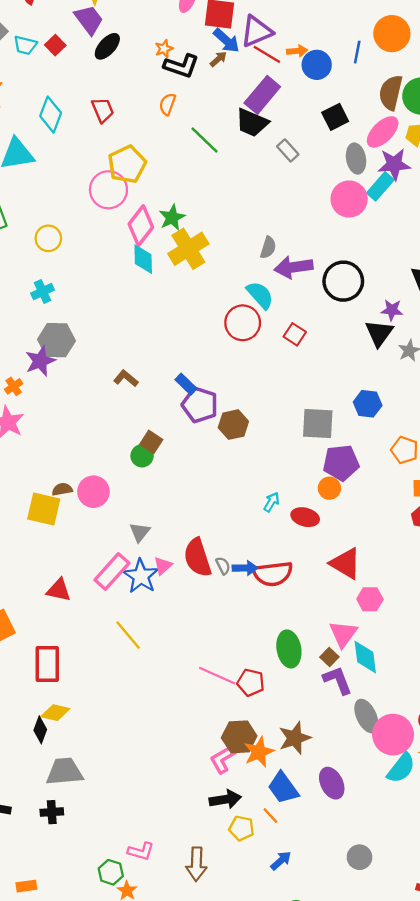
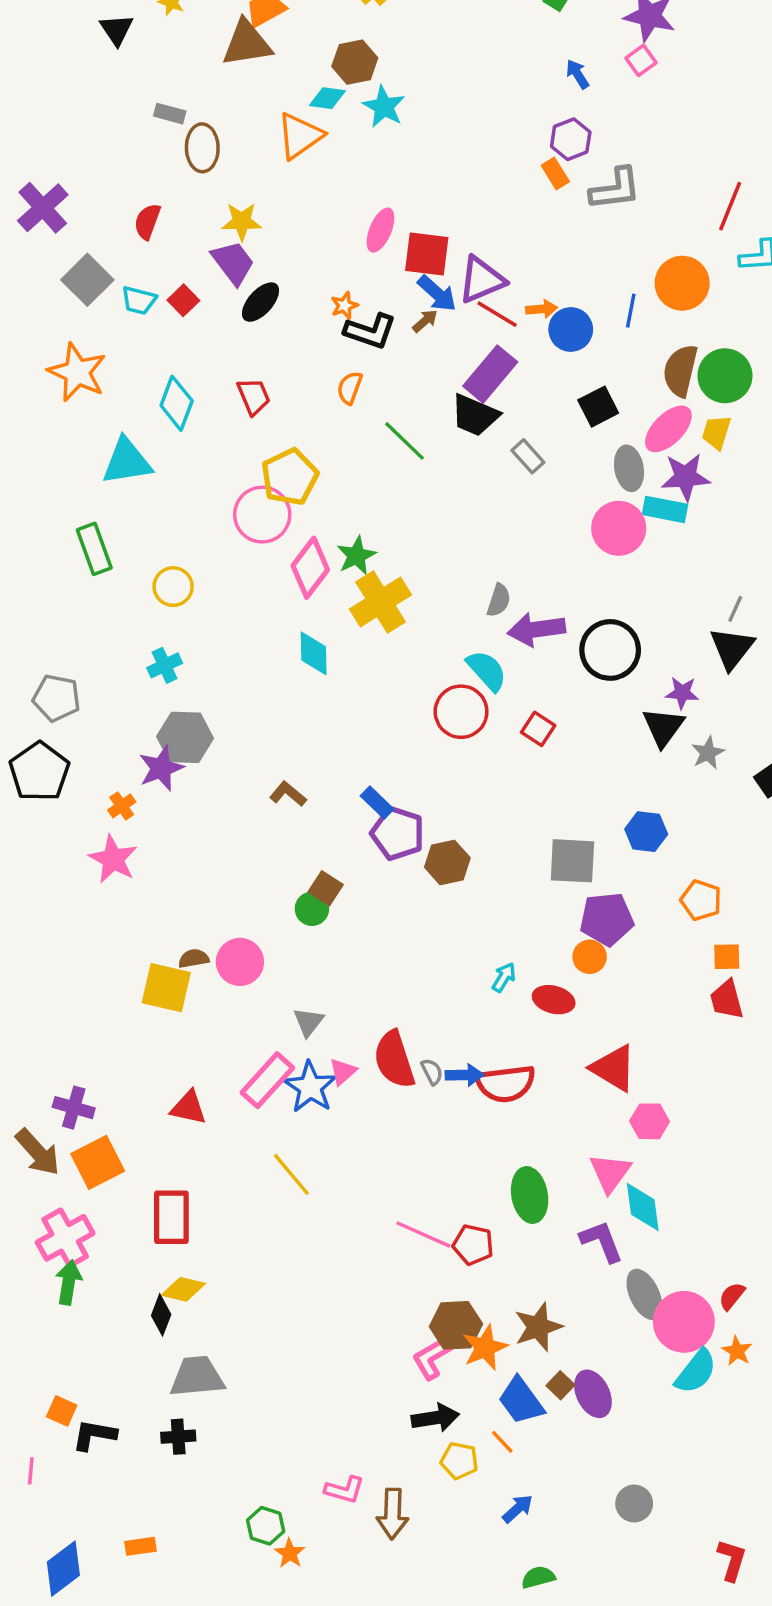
cyan rectangle: (380, 186) -> (665, 509), turned 60
cyan diamond: (143, 259) -> (314, 653), moved
brown square: (329, 657) -> (560, 1385), moved
pink L-shape: (141, 851) -> (344, 1490), moved

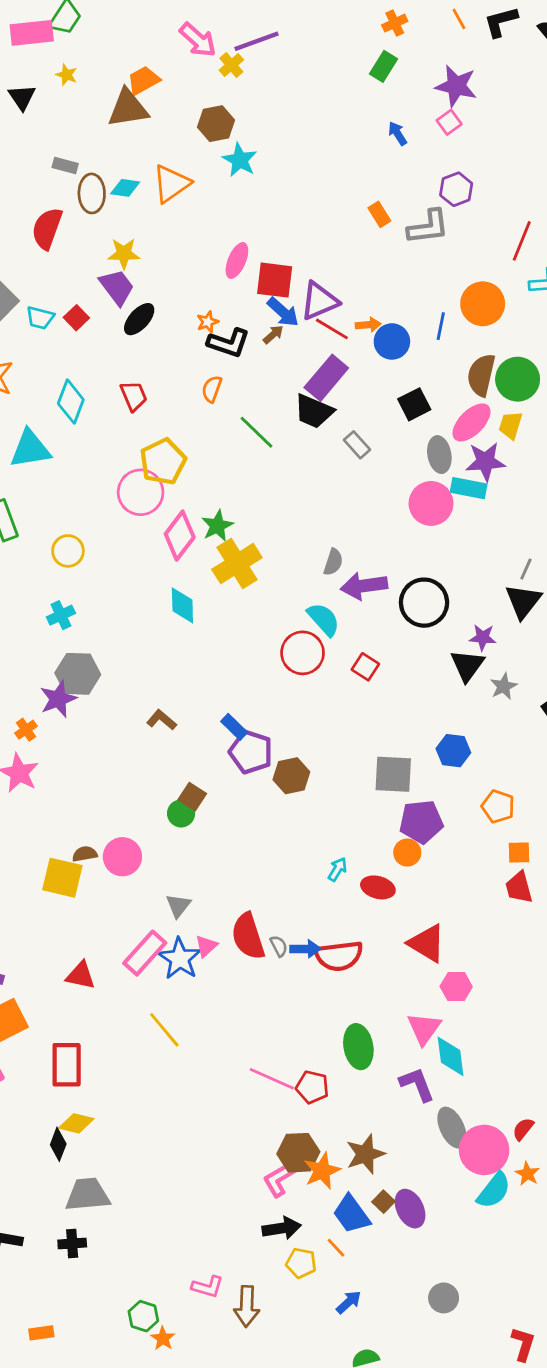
cyan diamond: (327, 98) -> (125, 188), moved
purple hexagon: (571, 139) -> (456, 189), moved
red semicircle: (147, 222) -> (47, 228), moved, size x1.4

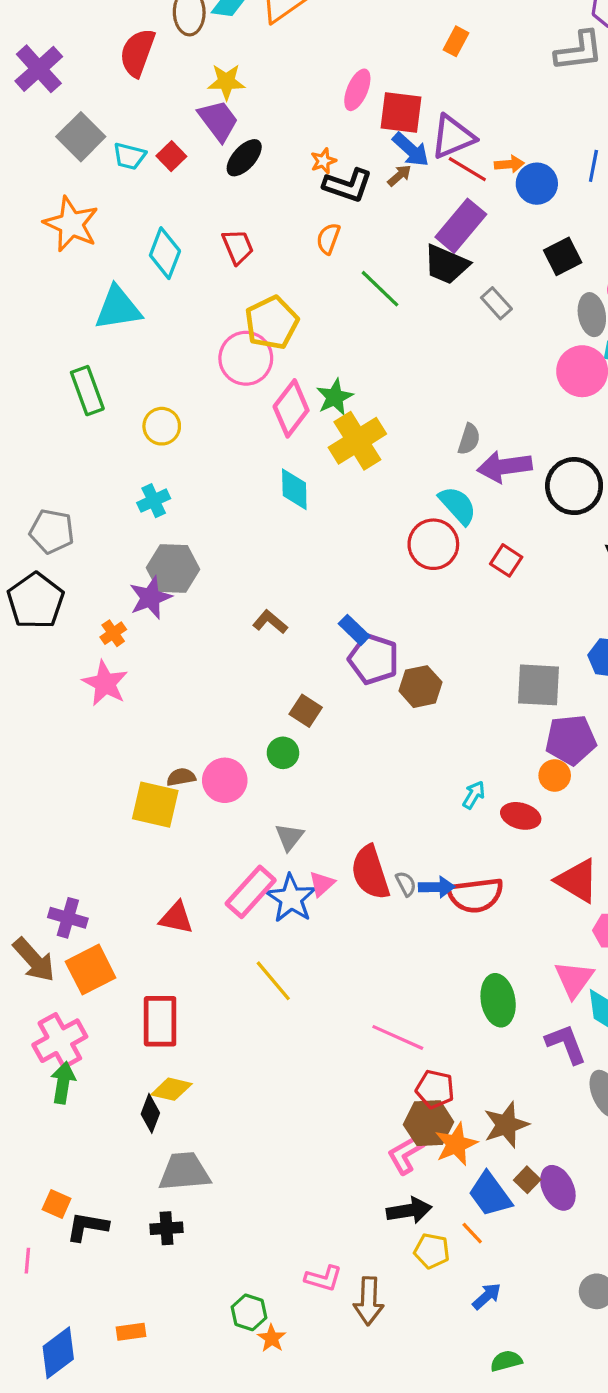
orange rectangle: (379, 214) -> (456, 41), moved, turned 60
green circle: (181, 813) -> (283, 753), moved
red pentagon: (312, 1087) -> (435, 1089), moved

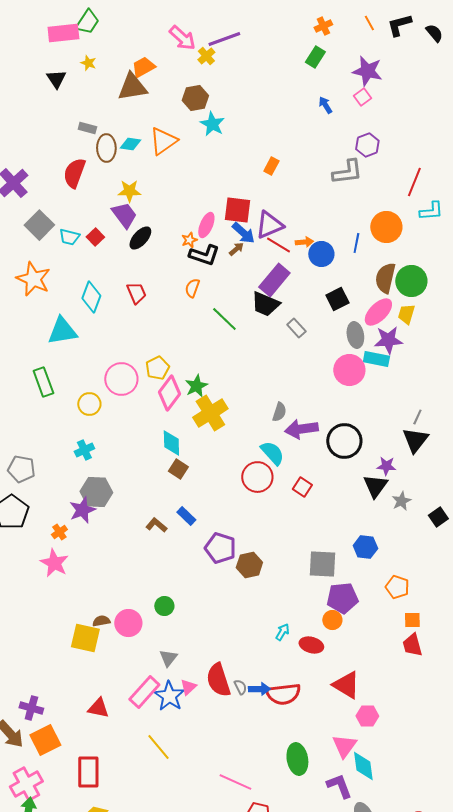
pink ellipse: (357, 90) -> (206, 225), moved
yellow pentagon: (272, 323) -> (157, 368), moved, size x0.7
pink circle: (246, 358) -> (121, 379), moved
blue rectangle: (354, 630) -> (186, 516), moved
brown square: (306, 711) -> (178, 469), moved

